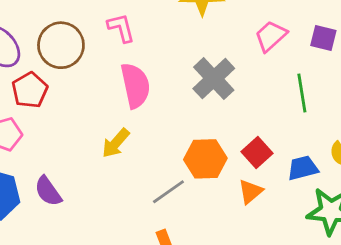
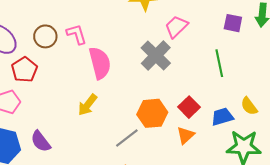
pink L-shape: (121, 28) -> (77, 34), moved
pink trapezoid: (271, 36) -> (176, 27), moved
brown circle: (61, 45) -> (45, 36), size x0.7

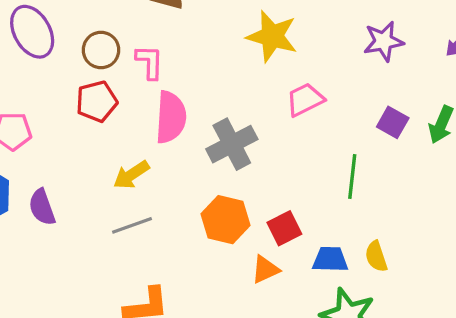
gray cross: (156, 56) -> (232, 144), moved
red pentagon: (24, 70) -> (97, 101), moved
gray line: (127, 138) -> (132, 225), moved

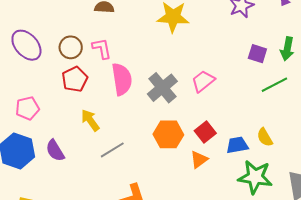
pink trapezoid: (305, 100) -> (203, 81), moved
yellow arrow: (131, 175) -> (90, 120), moved, turned 100
green line: (352, 177) -> (274, 85), moved, turned 68

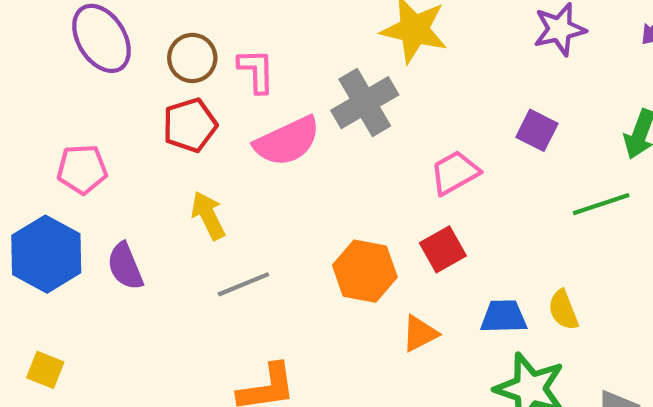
purple square: (257, 54) -> (537, 130), moved
pink semicircle: (122, 79) -> (287, 141), turned 64
gray cross: (162, 88) -> (365, 103), moved
red square: (205, 132) -> (443, 249), moved

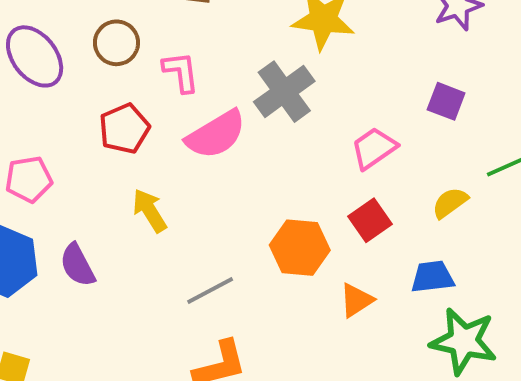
brown circle: (192, 58) -> (116, 43), moved
gray line: (243, 284) -> (210, 290), moved
yellow semicircle: (563, 310) -> (450, 203), moved, turned 81

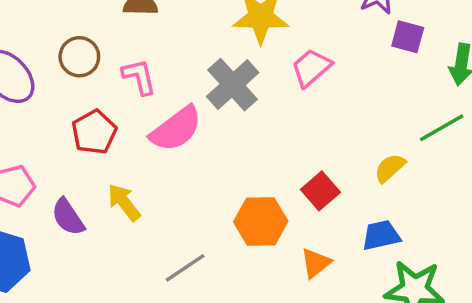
purple square: (446, 101) -> (408, 37), moved
pink trapezoid: (374, 148) -> (311, 68), moved
purple semicircle: (77, 265) -> (68, 217), moved

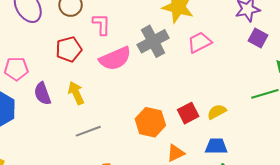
yellow semicircle: (390, 168) -> (217, 112), moved
gray line: (185, 268) -> (88, 131), moved

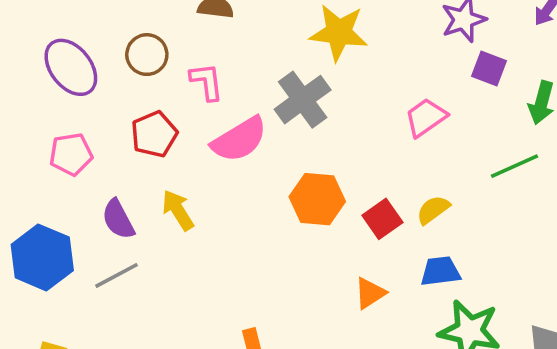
pink trapezoid: (200, 42) -> (426, 117), moved
pink pentagon: (16, 69) -> (71, 154), moved
orange hexagon: (150, 122) -> (317, 199), moved
gray line: (88, 131) -> (116, 275), moved

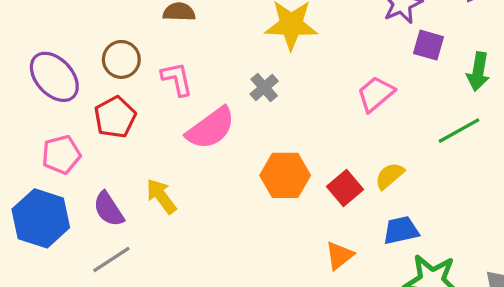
gray cross: (303, 100) -> (264, 88), size x0.6
red pentagon: (154, 134) -> (115, 117), moved
blue hexagon: (42, 257) -> (41, 218), moved

